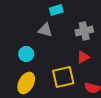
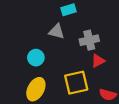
gray cross: (84, 31) -> (89, 40), moved

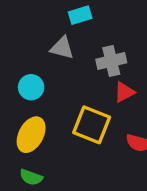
yellow square: (76, 83) -> (92, 125), turned 35

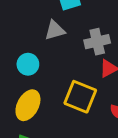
gray triangle: (62, 48) -> (55, 30), turned -30

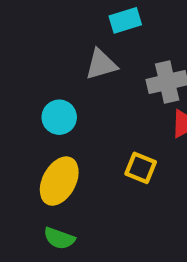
yellow square: (80, 97) -> (141, 168), size x0.6

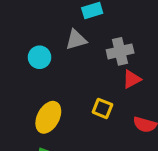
cyan circle: (59, 117) -> (40, 57), moved

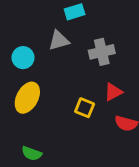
red triangle: (132, 79) -> (113, 92), moved
yellow ellipse: (48, 117) -> (27, 98), moved

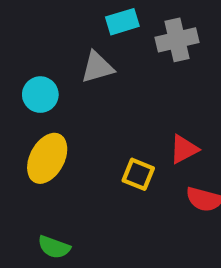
gray cross: (102, 52) -> (177, 40), moved

